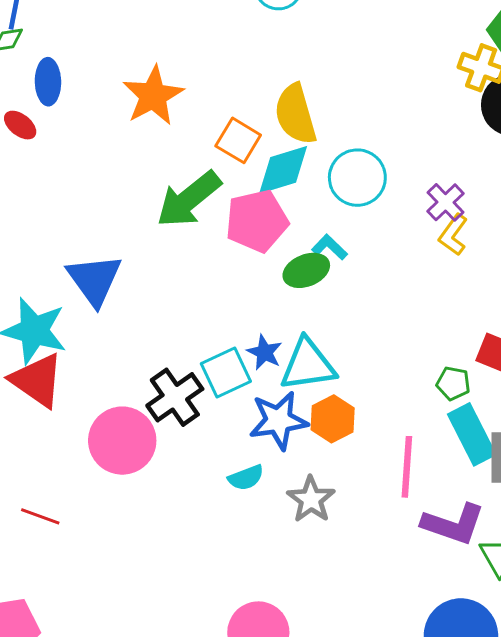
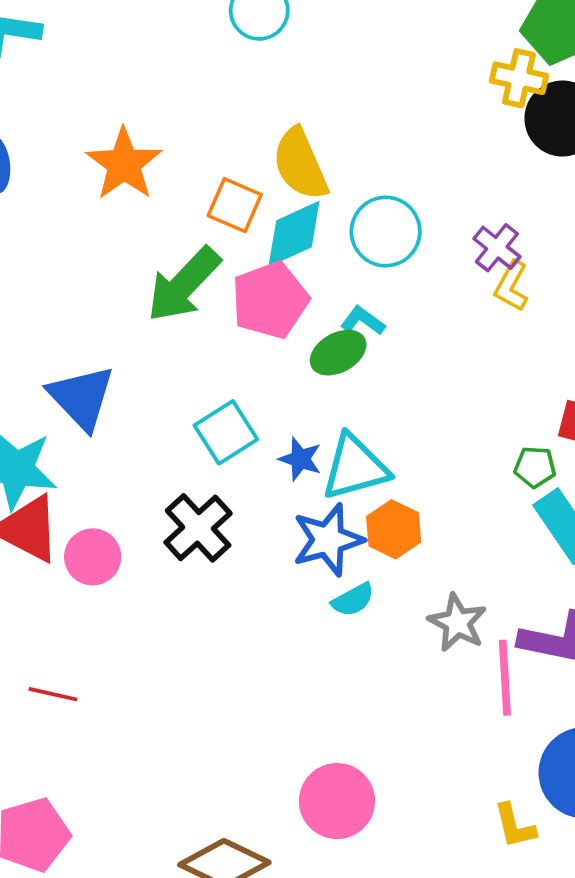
cyan square: (226, 372) -> (226, 432), moved
pink circle: (122, 441) -> (93, 557), moved, size x0.7
pink line: (407, 467) -> (505, 678), moved
cyan semicircle: (246, 478) -> (353, 600), moved
gray star: (311, 499) -> (457, 623), moved

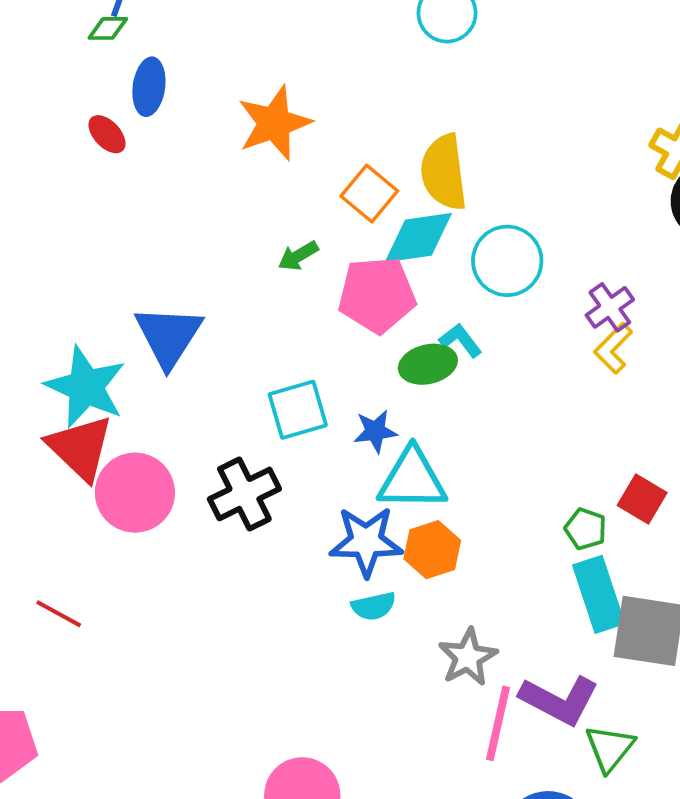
green arrow: (184, 285) -> (298, 256), size x0.5
blue star: (300, 459) -> (375, 431), moved, turned 30
pink circle: (93, 557) -> (135, 493), size x1.4

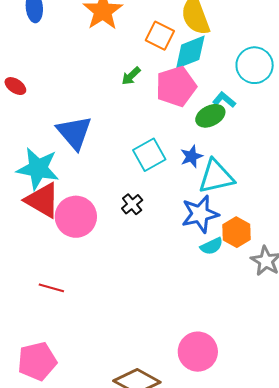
red ellipse: (107, 134) -> (15, 86), moved
cyan circle: (507, 261) -> (255, 65), moved
black cross: (244, 494) -> (132, 204), size x0.6
orange hexagon: (432, 550) -> (237, 232), moved

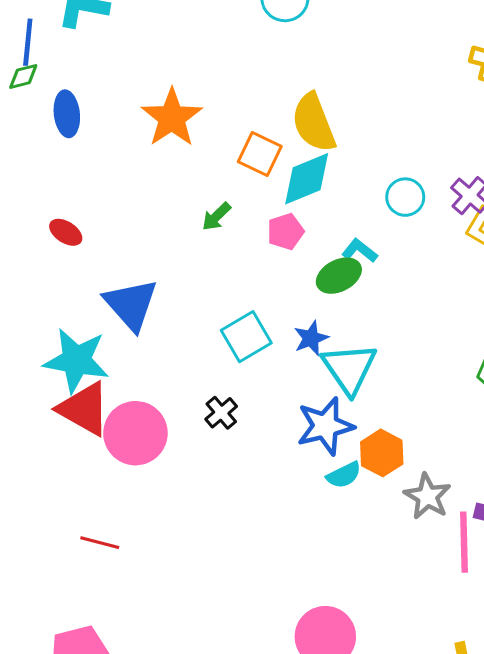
cyan circle: (255, 65) -> (405, 197), size x0.7
red ellipse: (15, 86) -> (66, 232), moved
pink pentagon: (176, 86) -> (285, 231), size x0.6
cyan triangle: (216, 177) -> (349, 368), turned -51

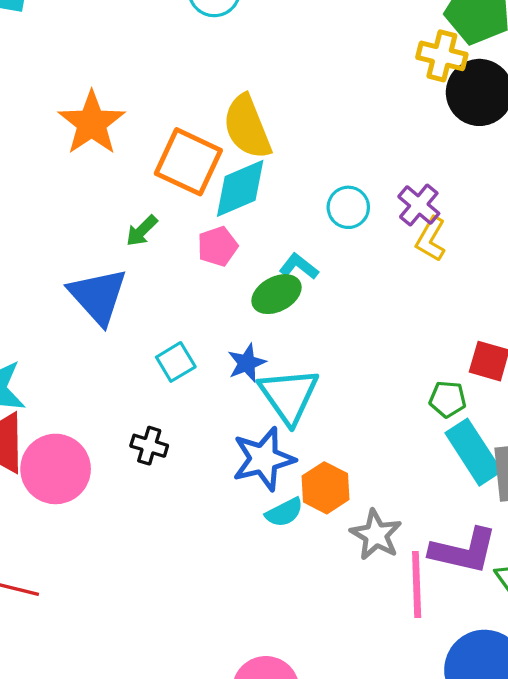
orange square: (260, 154) -> (188, 162), size x1.4
blue triangle: (131, 304) -> (98, 296), moved
cyan square: (246, 337) -> (176, 362), size x0.7
black cross: (221, 413) -> (149, 446), turned -32

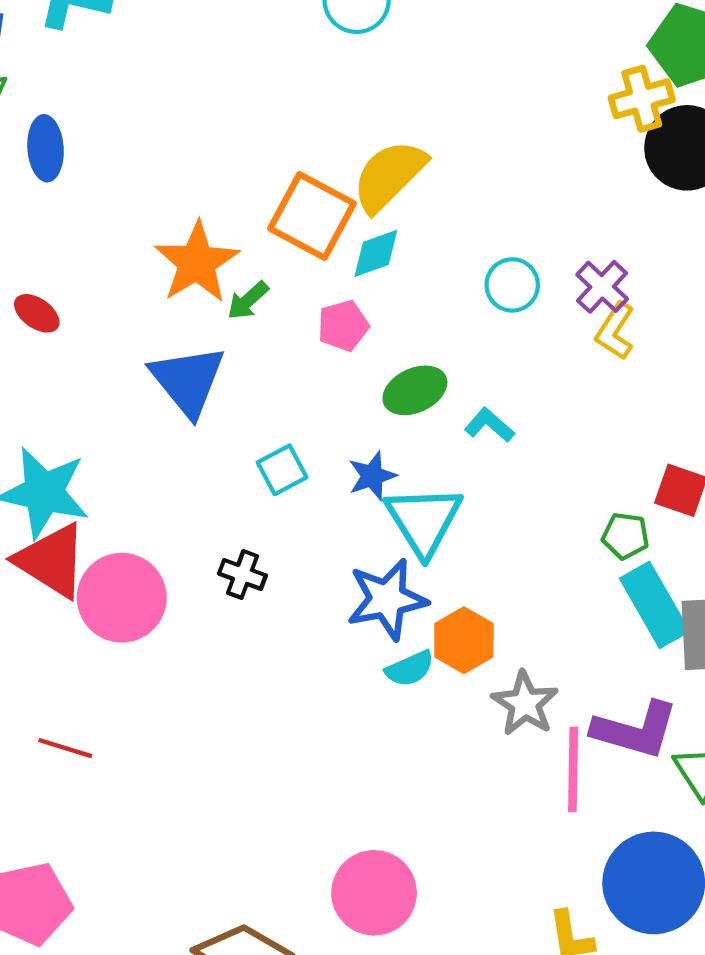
yellow cross: (442, 56) -> (642, 99), turned -33
orange star: (92, 123) -> (197, 262), moved
yellow semicircle: (247, 127) -> (389, 176), turned 64
cyan diamond: (240, 188) -> (376, 253), size x0.7
cyan L-shape: (299, 266) -> (489, 425), moved

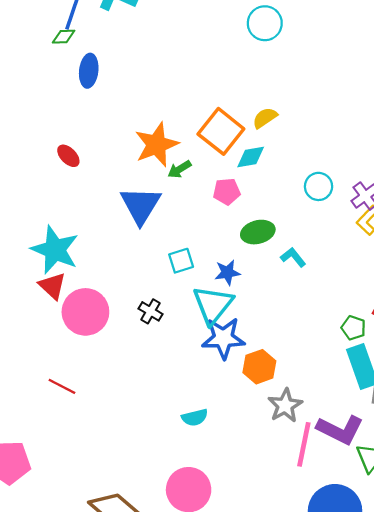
yellow semicircle: (389, 176) -> (265, 118), size x0.6
cyan triangle: (424, 520) -> (213, 305), moved
red triangle: (51, 561) -> (52, 286), size x0.7
cyan semicircle: (410, 669) -> (195, 417), moved
red line: (65, 748) -> (62, 386), moved

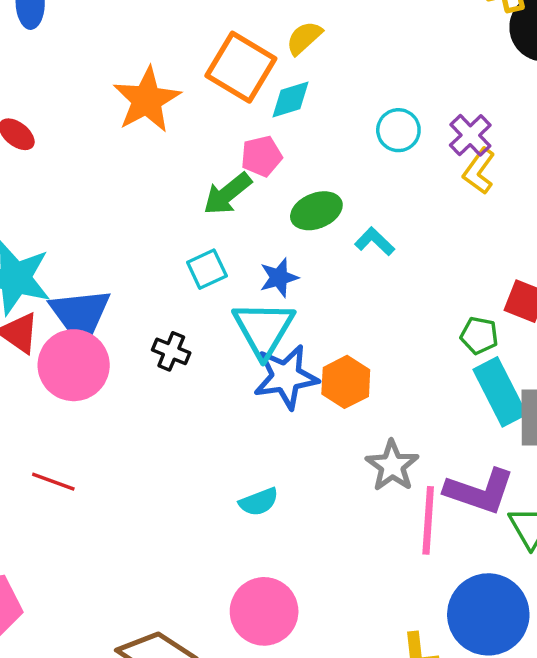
green arrow: (179, 169) -> (227, 194), moved, size x1.4
blue triangle: (141, 205) -> (80, 316), moved
orange hexagon: (259, 367) -> (346, 382), moved

